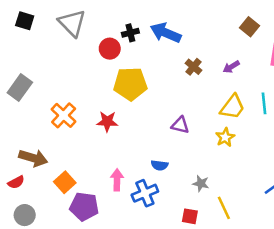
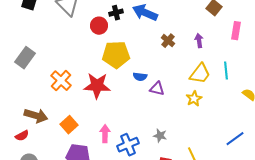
purple arrow: (231, 67) -> (199, 41), turned 112
red star: (107, 122) -> (97, 86), size x1.5
blue semicircle: (160, 165) -> (140, 77), moved
orange square: (65, 182) -> (69, 125), moved
gray star: (201, 183) -> (160, 136), moved

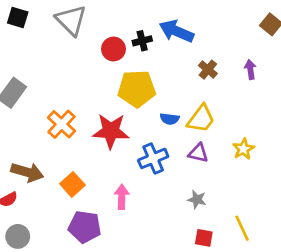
black cross: (116, 13) -> (142, 41), moved
yellow trapezoid: (200, 74) -> (201, 119), moved
purple triangle: (157, 89) -> (198, 153), moved
blue cross: (128, 145) -> (153, 158), moved

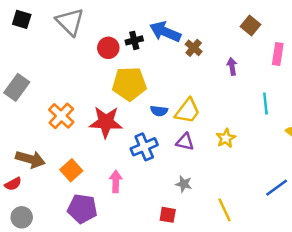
brown cross: (208, 70) -> (194, 48), moved
red square: (204, 238) -> (168, 215), moved

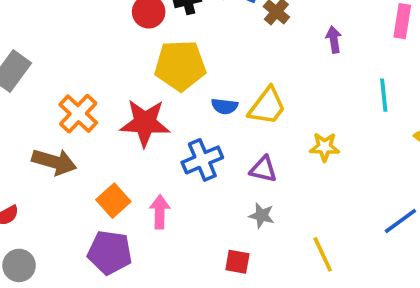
yellow star: (226, 138) -> (325, 147), turned 30
purple triangle: (185, 142) -> (263, 169), moved
brown arrow: (30, 159) -> (54, 162), moved
orange square: (71, 170) -> (113, 201), moved

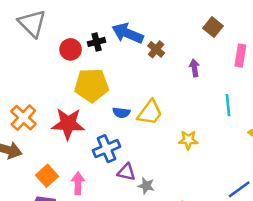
purple triangle: (263, 169) -> (126, 172), moved

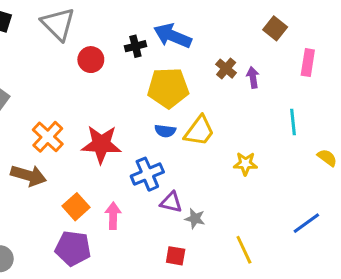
red circle: (71, 49) -> (91, 60), moved
brown cross: (156, 49) -> (226, 69), moved
yellow pentagon: (92, 85) -> (168, 88), moved

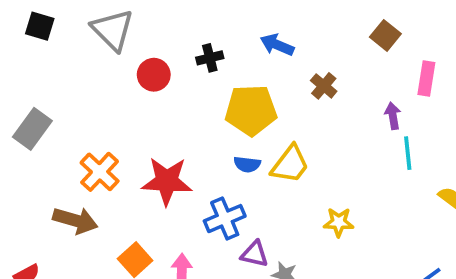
blue arrow: (173, 36) -> (277, 45), moved, size x0.7
purple arrow: (253, 77) -> (393, 116), moved
yellow star: (245, 164) -> (339, 222), moved

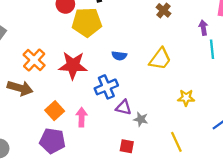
yellow pentagon: (251, 110) -> (87, 22), moved
yellow trapezoid: (290, 164) -> (160, 59), moved
yellow star: (339, 222) -> (186, 98), moved

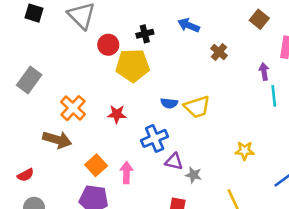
yellow trapezoid: (160, 59) -> (197, 107), moved, turned 35
red star: (73, 65) -> (117, 114), size x0.6

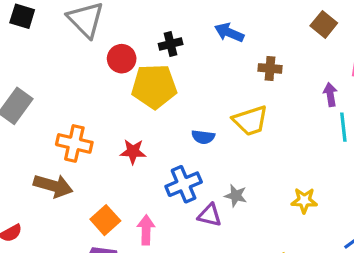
brown cross: (219, 52) -> (270, 68), turned -35
yellow trapezoid: (197, 107) -> (250, 121), moved
orange cross: (73, 108) -> (74, 143), turned -30
gray star: (193, 175) -> (236, 196), moved

